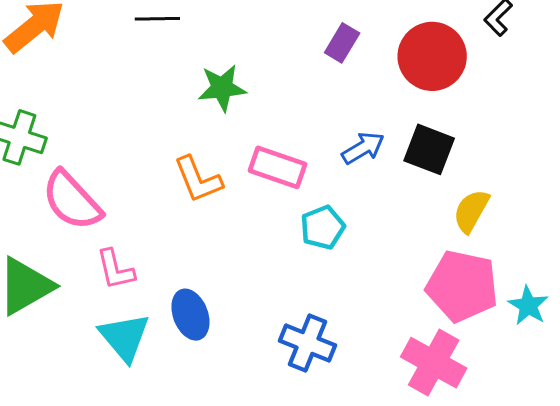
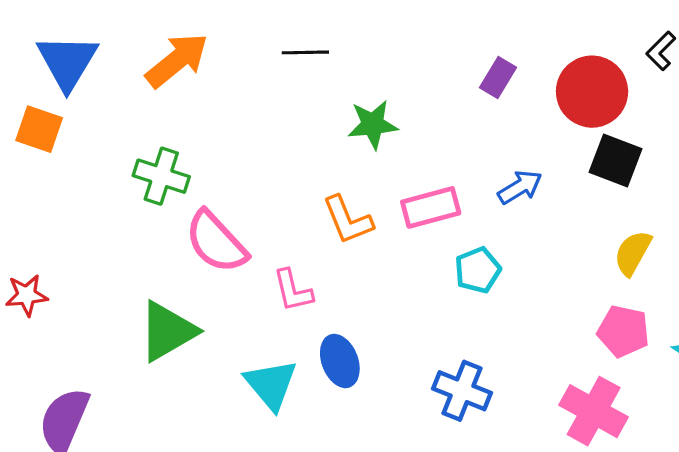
black square: (429, 149) -> (615, 160), moved
pink rectangle: (278, 167) -> (431, 207), turned -34
pink L-shape: (115, 270) -> (293, 291), moved
pink pentagon: (462, 286) -> (623, 331), size x0.7

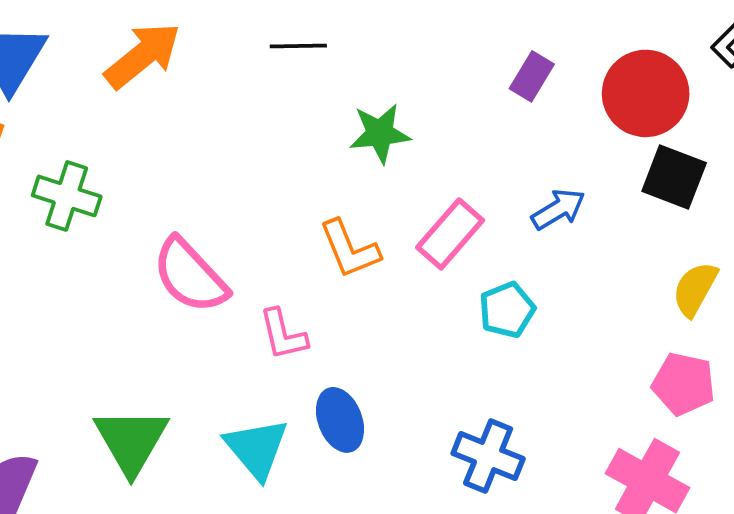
green cross: (161, 176) -> (67, 196), moved
pink rectangle: (431, 207) -> (450, 234), turned -34
green triangle: (168, 331) -> (131, 441), moved, turned -30

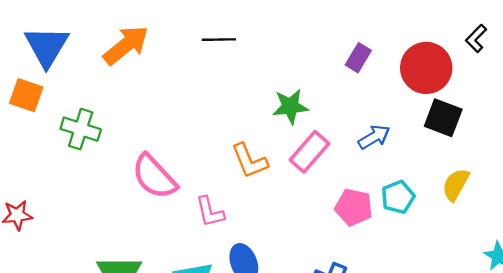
green star: (380, 133) -> (290, 106), moved
cyan pentagon: (507, 310) -> (398, 197), moved
pink pentagon: (684, 384) -> (354, 207), moved

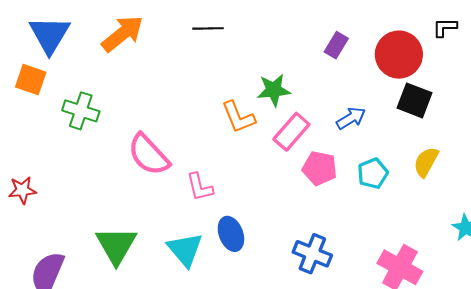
black L-shape: (476, 38) -> (445, 27), turned 45
orange L-shape: (249, 161) -> (238, 117), moved
pink pentagon: (354, 207) -> (320, 168), moved

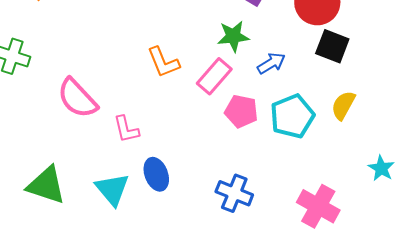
green star: (274, 90) -> (233, 36), moved
cyan pentagon: (373, 173) -> (292, 116), size x1.5
green triangle: (116, 245) -> (46, 185), turned -42

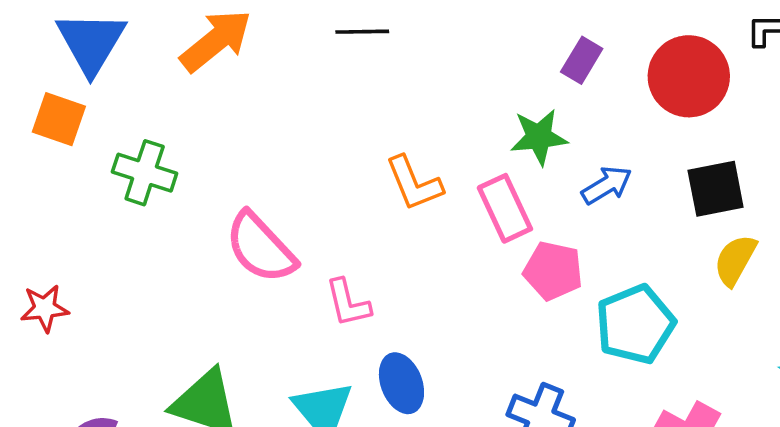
black square: (332, 46) -> (716, 189), moved, turned -32
pink rectangle: (214, 76) -> (505, 208), turned -66
cyan pentagon: (292, 116) -> (635, 324), moved

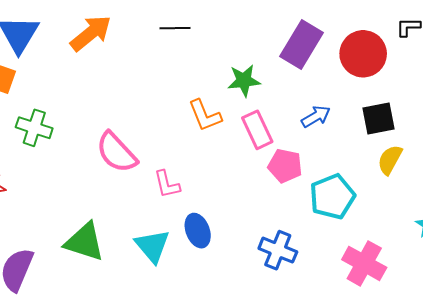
purple rectangle: (582, 60) -> (301, 45), size x1.8
green star: (539, 137) -> (244, 81), moved
green cross: (145, 173) -> (34, 128), moved

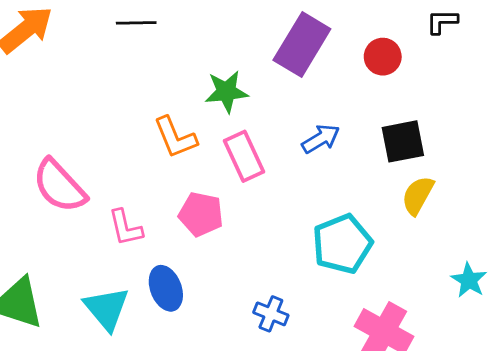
red circle: (363, 54) -> (383, 57), size x0.6
pink pentagon: (285, 166) -> (201, 214), moved
blue cross: (278, 250) -> (271, 314), size x0.7

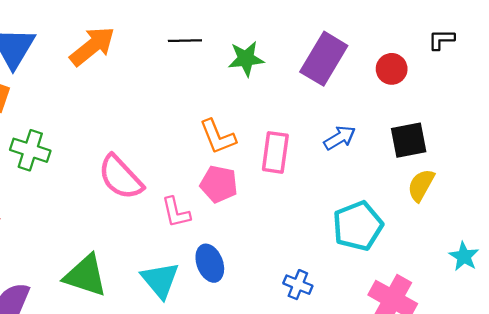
green star: (226, 92) -> (246, 59), moved
pink rectangle: (244, 156) -> (275, 152), turned 33
pink pentagon: (201, 214) -> (219, 184), moved

